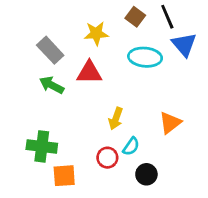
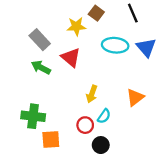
brown square: (135, 17) -> (96, 13), moved
blue triangle: (184, 45) -> (146, 47), moved
red triangle: (89, 73) -> (71, 57), turned 40
black circle: (146, 174) -> (101, 145), moved

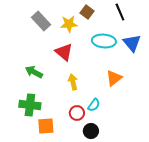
gray rectangle: (40, 40) -> (41, 21), moved
green arrow: (41, 67) -> (34, 72), moved
yellow arrow: (92, 94) -> (73, 82), moved, turned 147
orange triangle: (135, 97) -> (114, 78), moved

